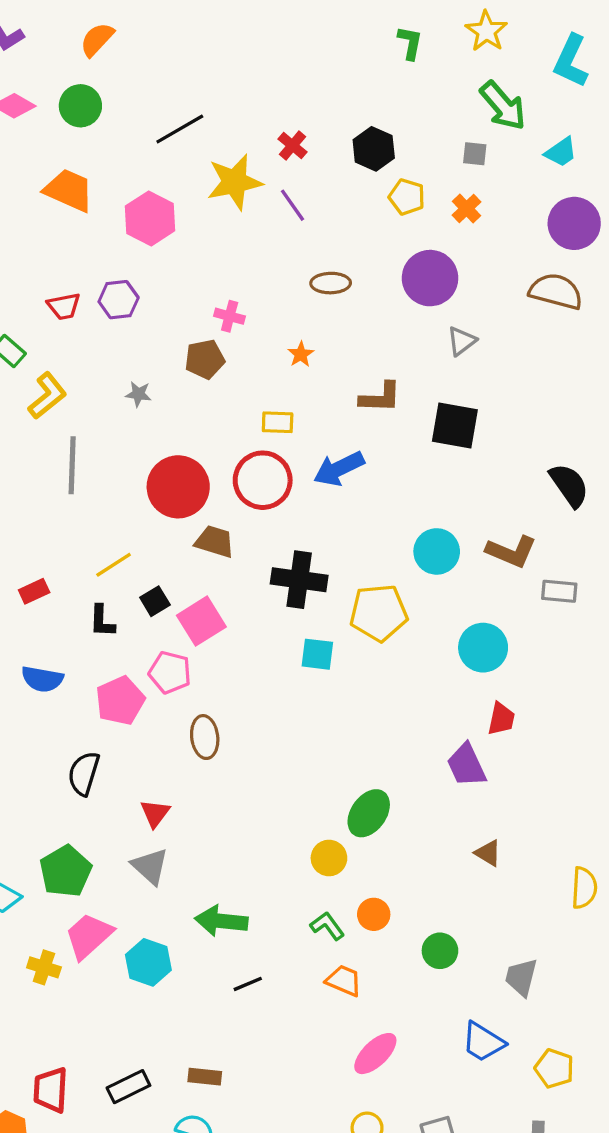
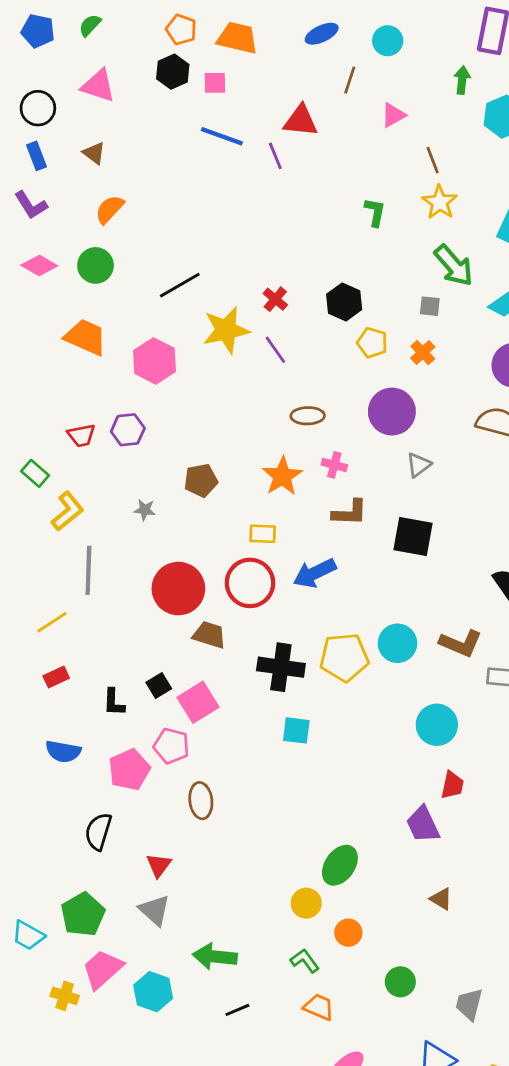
pink cross: (230, 316) -> (334, 465), moved
orange star: (301, 354) -> (282, 476), size x1.8
yellow line: (114, 565) -> (52, 622), moved
yellow pentagon: (379, 613) -> (344, 657), moved
orange circle: (374, 914) -> (348, 933), moved

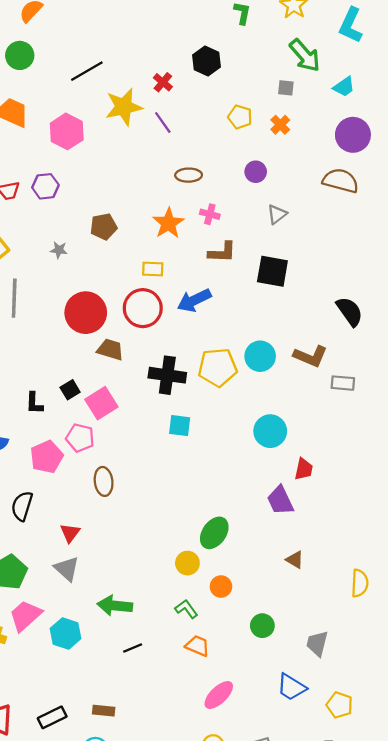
black hexagon: (344, 302) -> (206, 61), moved
purple circle: (392, 412) -> (256, 172), size x0.6
cyan circle: (437, 725) -> (270, 431), moved

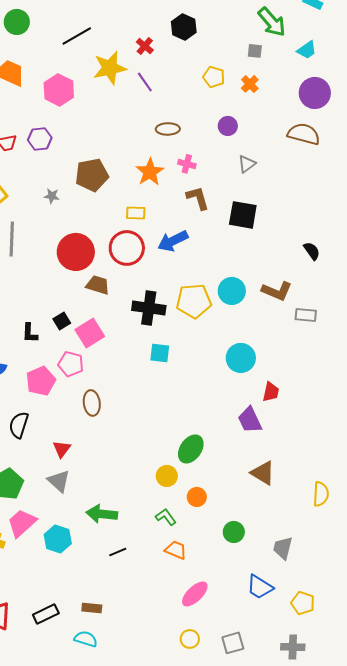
brown pentagon: (104, 227) -> (92, 175), size x1.4
brown L-shape: (222, 252) -> (198, 198), turned -108
black semicircle: (350, 311) -> (312, 251), size x0.7
brown triangle: (295, 560) -> (263, 473), size x1.5

